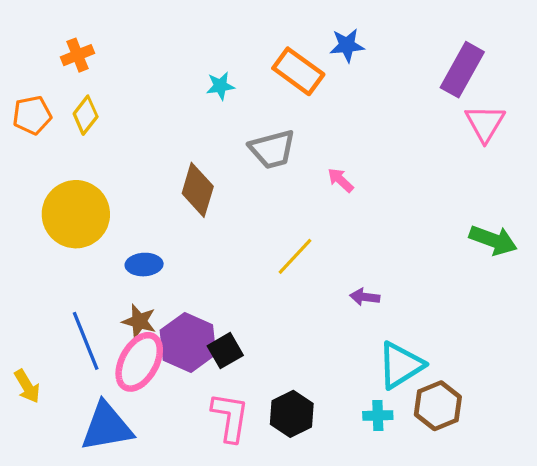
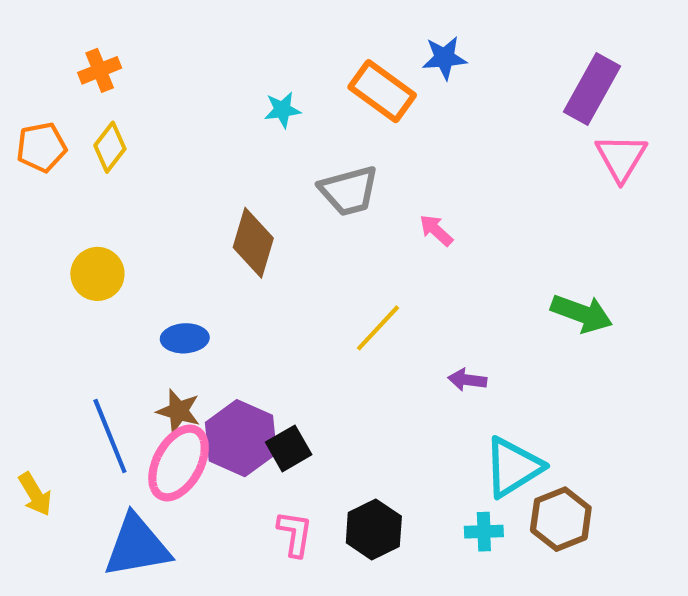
yellow circle: (76, 214) -> (97, 274), size x0.6
green arrow: (493, 240) -> (582, 313), moved
pink L-shape: (230, 417) -> (295, 534), size x0.7

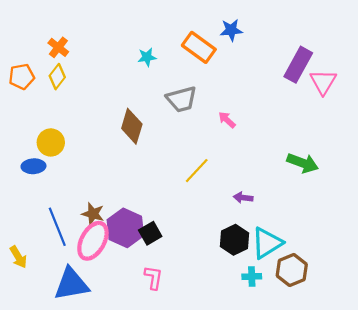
orange cross: (100, 70) -> (58, 47), moved, turned -30
purple rectangle: (592, 89) -> (298, 65), moved
blue ellipse: (185, 338) -> (33, 166), moved
black hexagon: (374, 529) -> (234, 240), moved

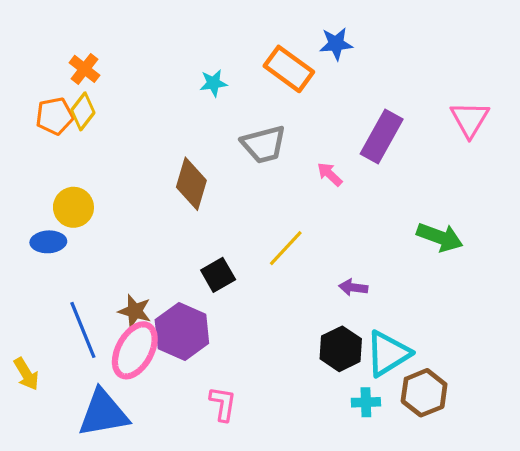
purple rectangle: (298, 65) -> (382, 137), moved
orange pentagon: (22, 77) -> (55, 116), moved
black square: (150, 233) -> (218, 275), moved

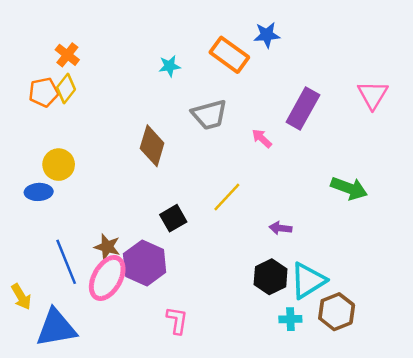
blue triangle: (103, 413) -> (56, 328), moved

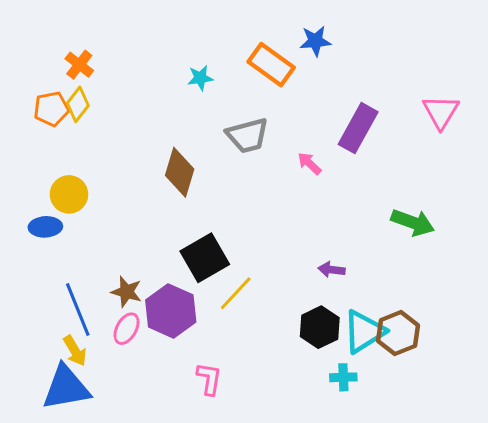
yellow line: (227, 197) -> (236, 293), moved
black square: (173, 218) -> (205, 258), size x1.5
pink ellipse: (107, 278) -> (127, 329), size x0.6
yellow arrow: (21, 297) -> (75, 351), moved
brown hexagon: (337, 312) -> (398, 333), moved

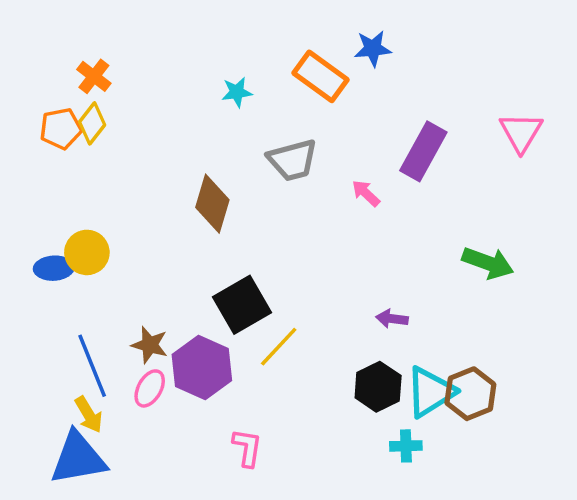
yellow circle: (69, 194) -> (87, 252), moved

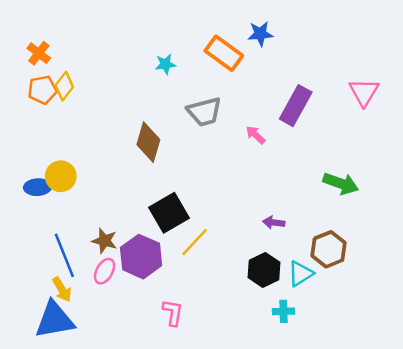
orange cross: (94, 76) -> (39, 53), moved
cyan triangle: (430, 392) -> (301, 274), size x0.7
brown hexagon: (470, 394) -> (329, 249), moved

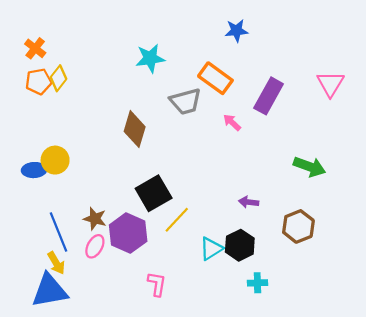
orange rectangle: (224, 53) -> (215, 78), moved
cyan star: (165, 64) -> (150, 58), size x1.5
cyan triangle: (301, 274) -> (211, 249), moved

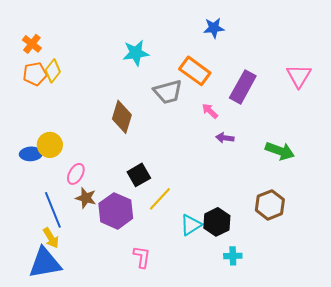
black square: (154, 193) -> (139, 175), size x0.7
purple arrow: (249, 202) -> (225, 138), moved
pink ellipse: (95, 246) -> (76, 174), moved

